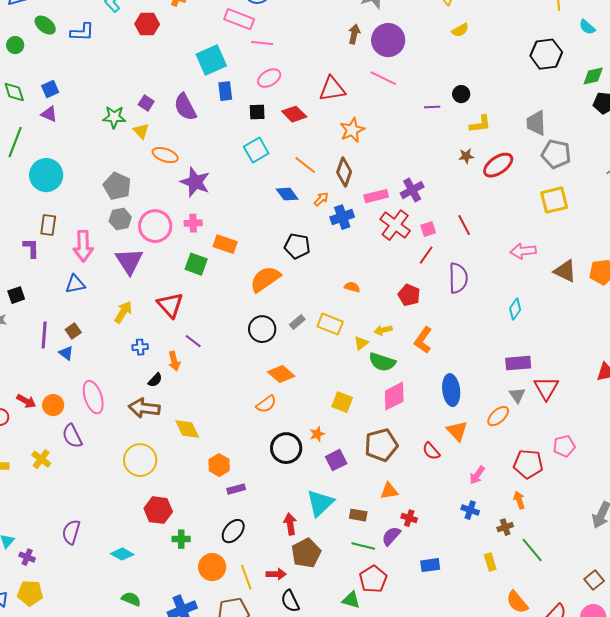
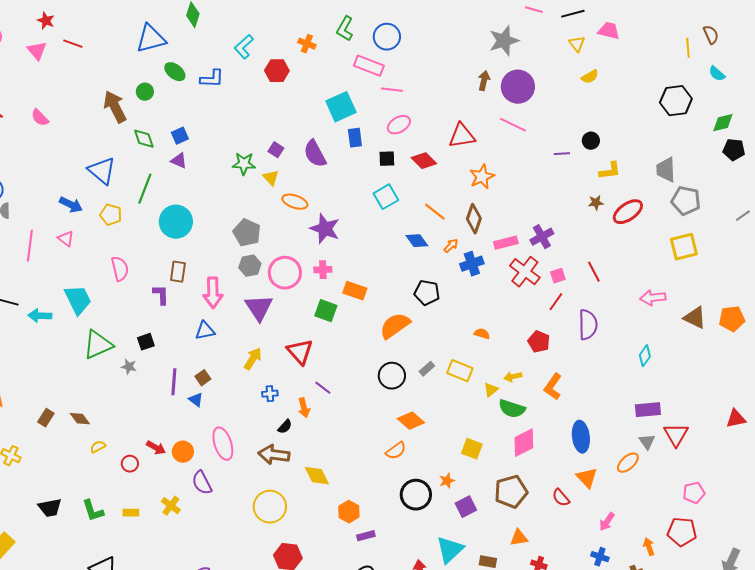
red pentagon: (528, 464) -> (682, 532), moved

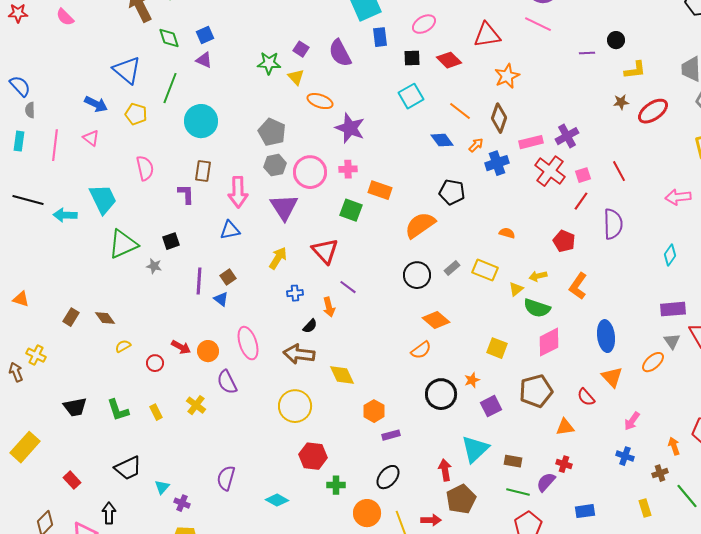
yellow rectangle: (131, 513) -> (156, 412), turned 63
orange triangle: (519, 538) -> (565, 427), moved

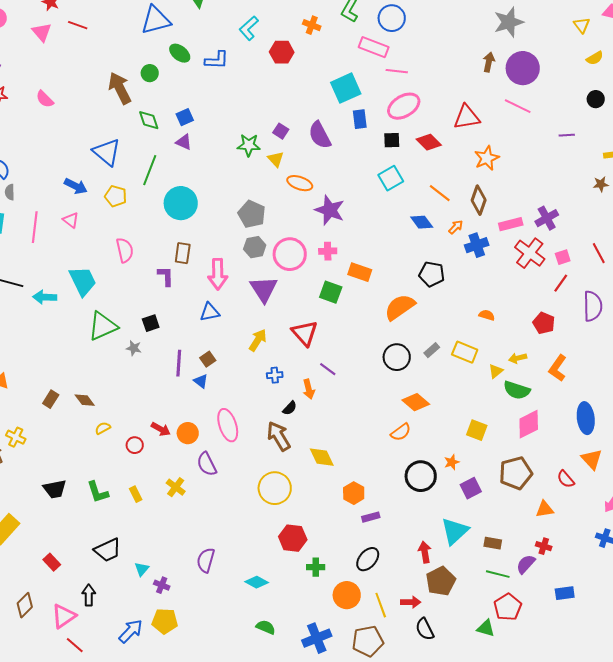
pink ellipse: (424, 24) -> (404, 106), size x1.4
black circle: (616, 40) -> (596, 99), moved
brown arrow: (299, 354) -> (279, 436), turned 52

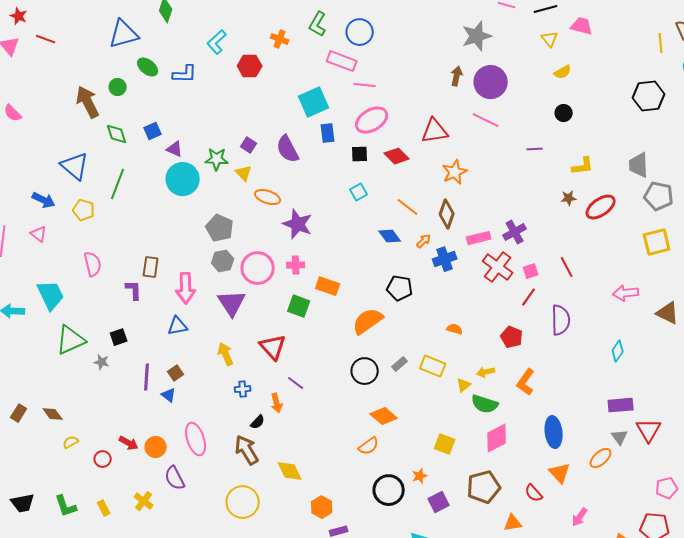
purple triangle: (184, 142) -> (175, 149), moved
cyan square: (391, 178) -> (359, 192), size x0.7
cyan circle: (181, 203) -> (183, 179), moved
yellow arrow: (258, 340) -> (226, 354), turned -55

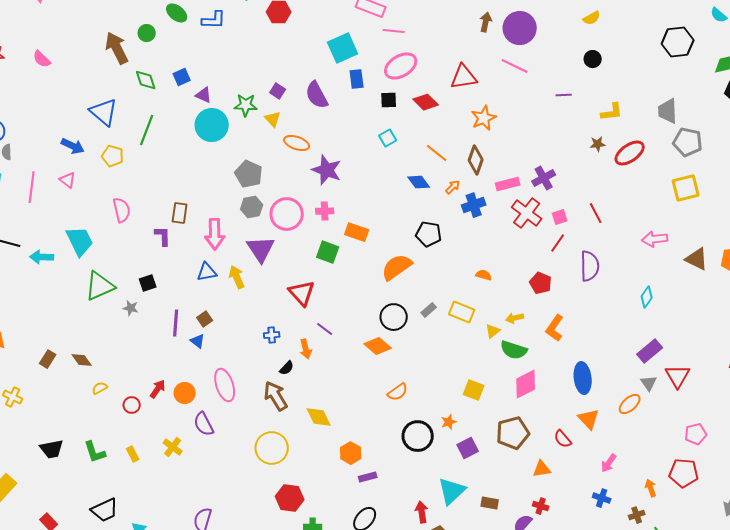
yellow arrow: (226, 354) -> (237, 277), moved
purple rectangle: (621, 405) -> (650, 351), turned -35
orange diamond: (384, 416) -> (378, 346), moved
red arrow: (129, 443) -> (158, 389), turned -84

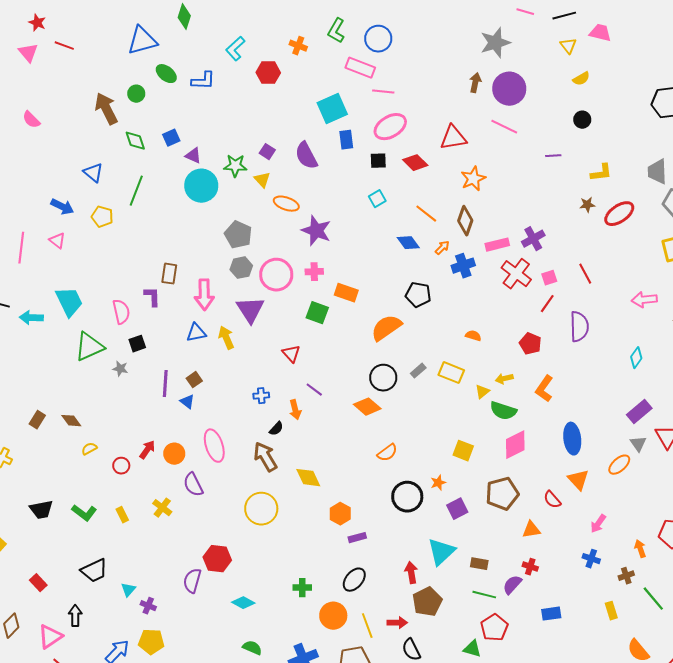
blue triangle: (104, 112) -> (93, 173), size x0.7
pink semicircle: (122, 210) -> (121, 312), moved
red triangle: (302, 293) -> (291, 354), size x0.7
green L-shape: (95, 452) -> (84, 513), turned -35
red hexagon: (290, 498) -> (217, 559), moved

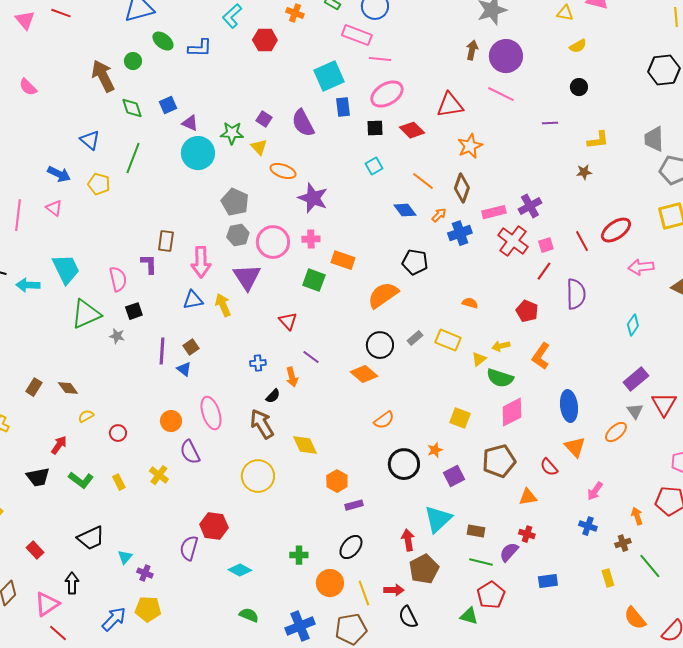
yellow triangle: (568, 46) -> (565, 13), turned -42
red ellipse: (619, 214) -> (616, 230), moved
red arrow: (147, 450) -> (59, 445), moved

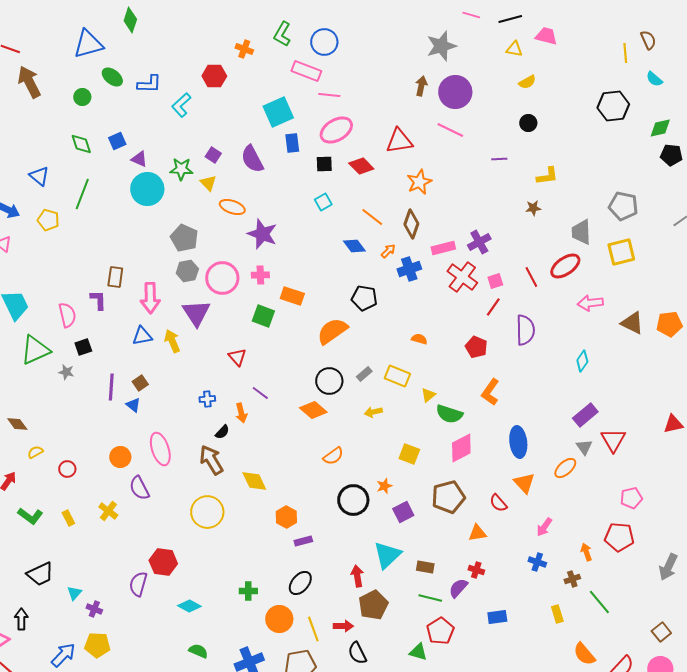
cyan L-shape: (232, 16) -> (181, 105), moved
brown arrow: (103, 76) -> (29, 82), moved
gray trapezoid: (654, 139) -> (581, 232), moved
yellow arrow: (501, 346) -> (373, 412), moved

